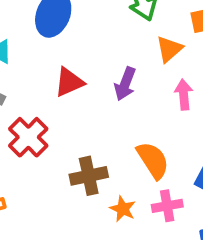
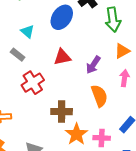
orange semicircle: (153, 160) -> (99, 96), moved
orange star: (123, 209) -> (76, 134), size x1.5

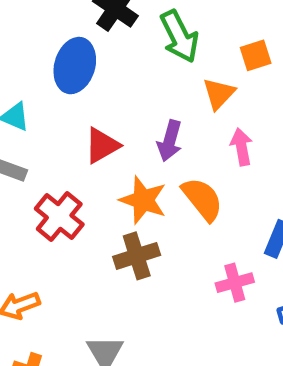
orange star: (76, 134) -> (143, 200), moved

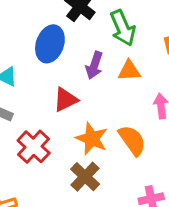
orange triangle: (219, 94) -> (129, 71), moved, turned 40
purple arrow: (170, 141) -> (94, 65), moved
brown cross: (137, 256) -> (85, 177), turned -32

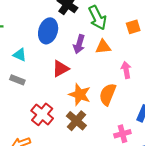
orange semicircle: (132, 140) -> (108, 94), turned -120
red cross: (34, 147) -> (42, 114), moved

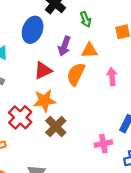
green arrow: (97, 18) -> (86, 19), size x0.6
orange star: (80, 94) -> (45, 101), moved, turned -30
orange semicircle: (108, 94) -> (76, 74), moved

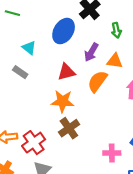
red cross: (20, 117) -> (34, 143), moved

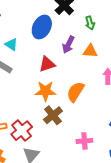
orange semicircle: (97, 81) -> (75, 92), moved
pink cross: (112, 153) -> (84, 141), moved

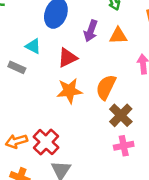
cyan triangle: (11, 44) -> (33, 46), moved
brown cross: (53, 115) -> (121, 115), moved

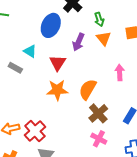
orange triangle: (118, 36) -> (104, 38), moved, turned 49
red triangle: (67, 58) -> (58, 63), turned -36
pink cross: (124, 146) -> (99, 139), turned 35

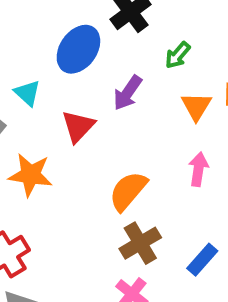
green arrow: (99, 19) -> (178, 55), turned 48
orange triangle: (104, 38) -> (196, 106), moved
orange star: (57, 90) -> (31, 175), moved

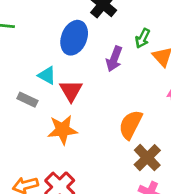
green arrow: (178, 55) -> (143, 38), moved
red triangle: (78, 126) -> (71, 91), moved

